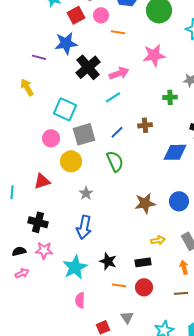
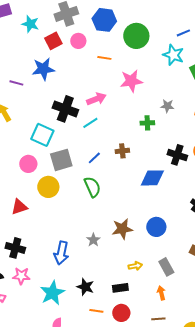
orange line: (118, 32) -> (104, 58), moved
black cross: (88, 67) -> (65, 109), moved, turned -30
gray star: (86, 193) -> (93, 240), moved

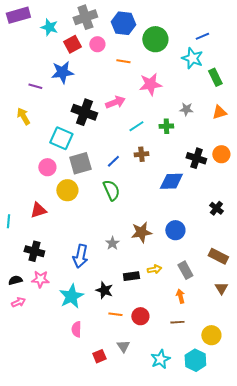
cyan line: (90, 123) -> (136, 126), moved
black rectangle: (120, 288) -> (131, 276), moved

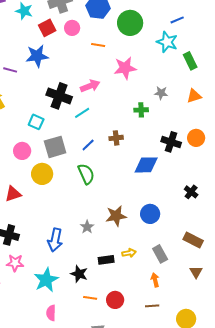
cyan line: (136, 126) -> (82, 113), moved
cyan square: (61, 138) -> (36, 122), size x0.7

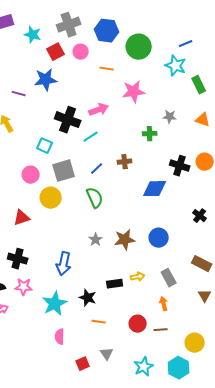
orange triangle: (194, 96) -> (203, 120), turned 35
gray star: (87, 227) -> (96, 240), moved
red circle: (115, 300) -> (138, 324), moved

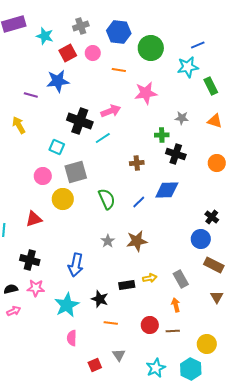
gray cross: (69, 25) -> (81, 26), size x0.7
cyan star: (176, 66) -> (188, 67), turned -30
black cross: (180, 166) -> (176, 154), moved
blue line: (97, 169) -> (139, 202), moved
blue circle: (159, 238) -> (201, 239), moved

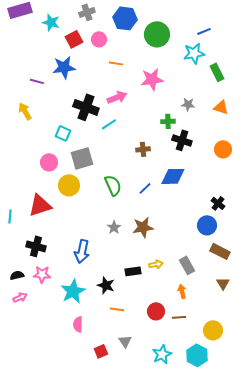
orange line: (119, 70) -> (116, 63), moved
red triangle: (34, 219) -> (40, 205), size x1.4

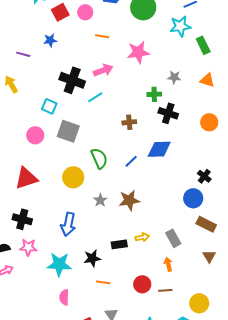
blue star: (64, 67) -> (50, 40), size x0.6
gray square: (82, 158) -> (68, 131), turned 35
yellow circle: (69, 185) -> (73, 177), moved
black star: (106, 285) -> (92, 258), turned -30
cyan star: (73, 291) -> (59, 264), turned 30

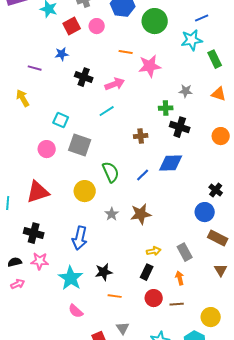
orange line: (102, 36) -> (126, 52), moved
black cross: (72, 80) -> (84, 77), moved, size x0.7
black rectangle: (119, 244) -> (147, 272), moved, turned -56
cyan star: (59, 264) -> (71, 278), turned 30
pink semicircle: (64, 297) -> (76, 311), turned -49

